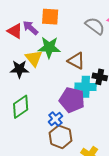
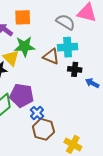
cyan cross: (86, 87) -> (68, 47), moved
purple pentagon: (72, 100) -> (22, 95), moved

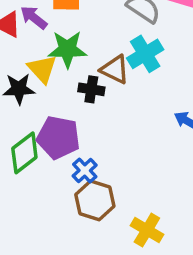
cyan cross: (68, 47) -> (145, 54), turned -30
black cross: (75, 69) -> (91, 89), moved

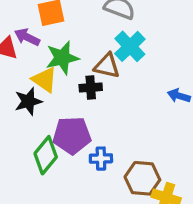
blue cross: (85, 170) -> (101, 159), turned -35
brown hexagon: (95, 200) -> (142, 178), moved

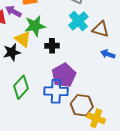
brown triangle: (107, 66) -> (101, 29), moved
purple pentagon: (72, 135) -> (64, 75), moved, turned -30
blue cross: (101, 159) -> (56, 91), size x1.6

